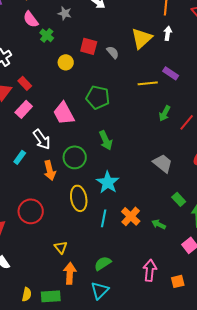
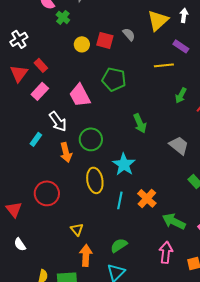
red square: (89, 46) -> (105, 40), moved
purple rectangle: (171, 73) -> (181, 46), moved
green arrow: (106, 140) -> (140, 123), moved
green arrow: (159, 224) -> (174, 221), moved, size x1.6

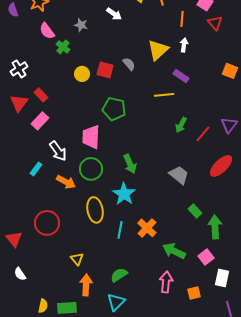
pink trapezoid: (80, 95) -> (91, 137), moved, turned 30
green arrow: (140, 123) -> (130, 164), moved
orange arrow: (66, 152) -> (66, 182), turned -48

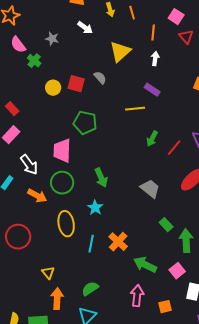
yellow triangle: (158, 50) -> (120, 52), moved
cyan star: (124, 194) -> (95, 208), size x0.7

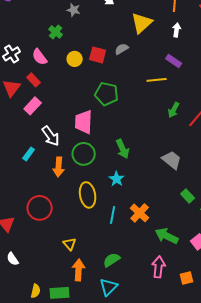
pink semicircle: (18, 45) -> (40, 57), moved
gray semicircle: (100, 78) -> (122, 49), turned -80
orange arrow: (37, 196) -> (59, 167), turned 66

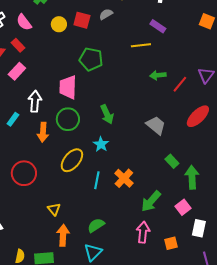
green arrow: (174, 110) -> (158, 75), turned 56
white arrow: (51, 136) -> (35, 101), turned -140
yellow ellipse: (88, 195) -> (72, 160), turned 50
green arrow: (167, 236) -> (151, 201), turned -75

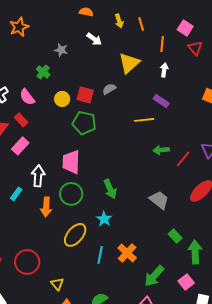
green pentagon: (91, 59) -> (84, 123), moved
red circle: (24, 173) -> (27, 262), moved

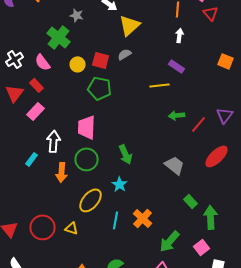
yellow triangle: (129, 63) -> (130, 25), moved
green cross: (43, 72) -> (58, 37), size x1.6
yellow triangle: (57, 284) -> (72, 228), moved, turned -32

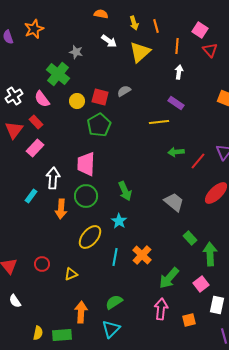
yellow triangle: (130, 25) -> (140, 52), moved
green pentagon: (100, 88) -> (99, 125), turned 30
red circle: (42, 227) -> (42, 264), size x0.6
yellow triangle: (72, 228) -> (71, 274), moved, turned -40

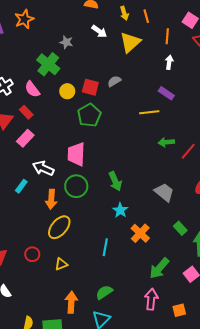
white arrow: (53, 178) -> (43, 168), turned -70
cyan star: (119, 221) -> (120, 210), moved
yellow ellipse: (90, 237) -> (59, 227), moved
orange cross: (142, 255) -> (140, 233), moved

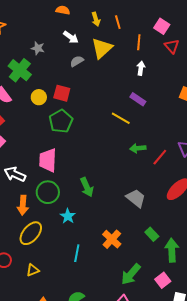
gray semicircle: (114, 81) -> (77, 61), moved
yellow line: (149, 112) -> (121, 118), turned 36
cyan star: (120, 210) -> (68, 216), moved

